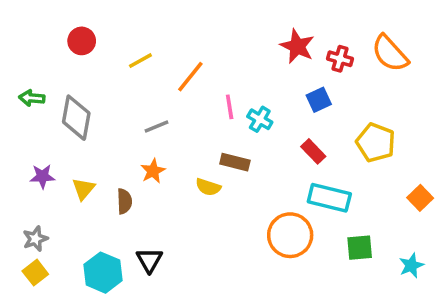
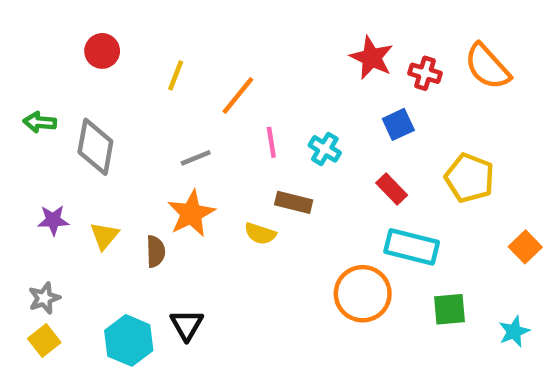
yellow line: (140, 61) -> (176, 75), turned -40
pink line: (230, 107) -> (271, 142), moved
orange star: (153, 171) -> (191, 214), size x1.5

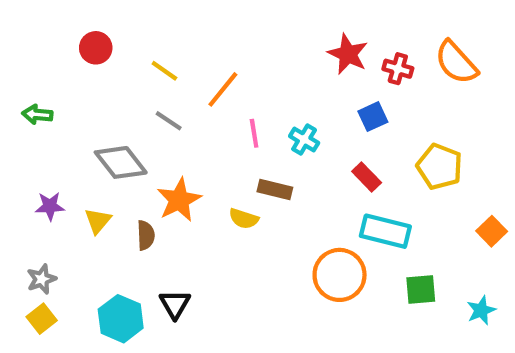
yellow line: (176, 75) -> (164, 71), turned -76
gray diamond: (95, 147) -> (121, 162), moved, turned -48
gray line: (196, 158) -> (169, 121), moved, turned 56

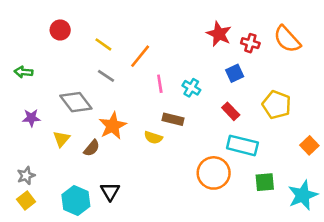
purple star: (50, 206) -> (31, 118), moved
brown semicircle: (146, 235) -> (92, 148), turned 42
cyan star: (481, 310) -> (303, 195), size x1.6

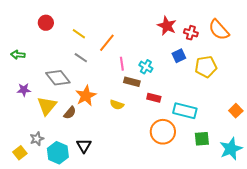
yellow pentagon: (277, 105) -> (206, 67), moved, turned -30
red rectangle: (231, 111) -> (154, 98), moved, turned -32
brown rectangle: (173, 119) -> (132, 82), moved
yellow triangle: (61, 139) -> (47, 106), size x1.5
gray star: (26, 176) -> (37, 139), moved

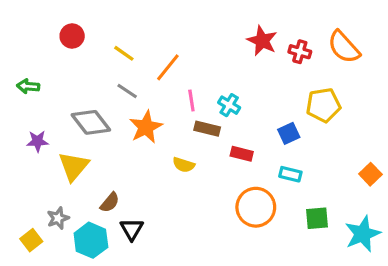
blue square: (179, 56) -> (289, 133), moved
orange star: (86, 96) -> (146, 127), moved
cyan rectangle: (185, 111) -> (290, 174), size x0.6
brown semicircle: (70, 113) -> (110, 202), moved

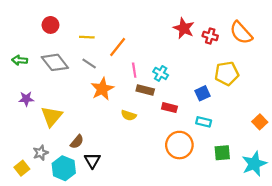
yellow line: (124, 53) -> (87, 37), turned -32
gray diamond: (91, 122) -> (55, 62), moved

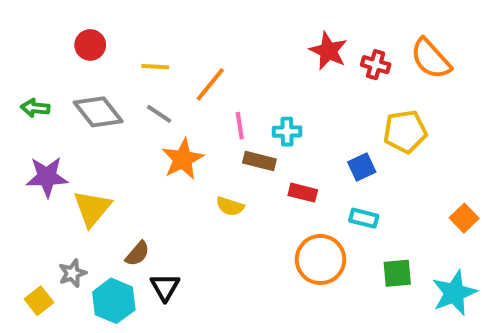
cyan cross: (161, 73) -> (287, 132), turned -32
purple star: (26, 99) -> (47, 177), size x1.5

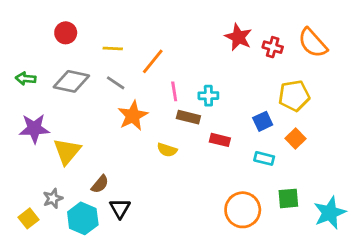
gray diamond: (98, 112) -> (71, 81), turned -40
orange square: (464, 218) -> (295, 138), moved
orange circle: (320, 259) -> (243, 210), moved

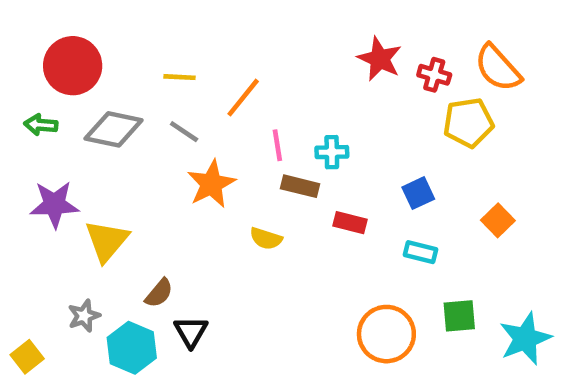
red circle: (66, 33) -> (73, 66), moved, size x1.6
yellow pentagon: (294, 96) -> (468, 123), moved
orange square: (295, 138) -> (498, 220), moved
yellow square: (29, 218) -> (27, 357), moved

